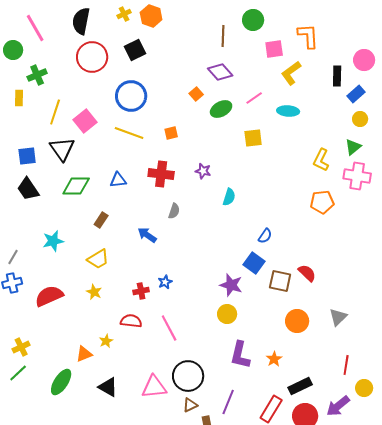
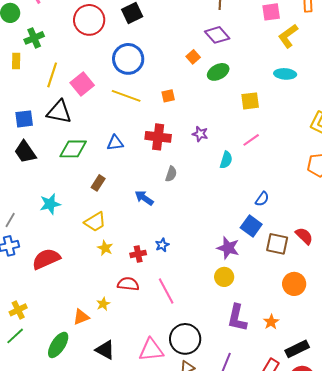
pink line: (254, 98) -> (251, 140), moved
black triangle: (62, 149) -> (59, 112), turned -44
yellow star: (94, 292) -> (105, 248), moved

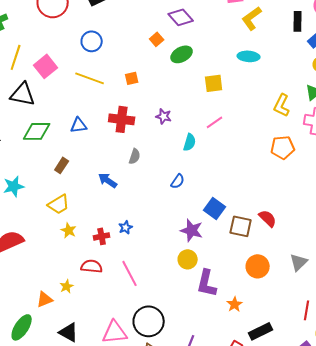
blue circle: (128, 59) -> (92, 41), size x0.7
blue semicircle: (262, 199) -> (178, 181), moved
purple L-shape: (237, 318) -> (207, 283), moved

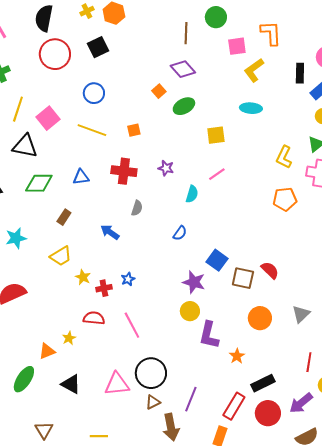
yellow star: (69, 230) -> (83, 277), moved

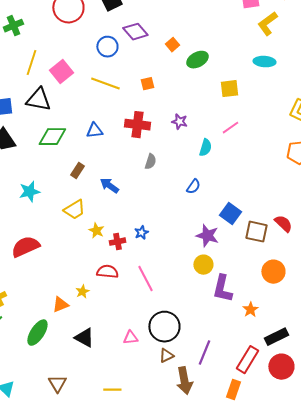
purple diamond: (183, 69) -> (135, 32), moved
blue arrow: (110, 232) -> (109, 186), moved
pink triangle: (117, 384) -> (130, 338), size x0.6

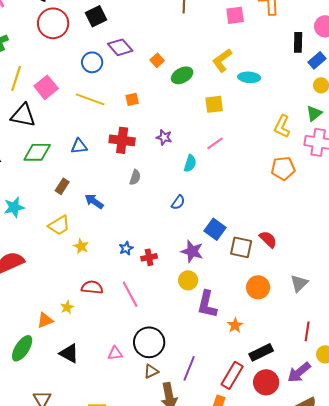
yellow L-shape: (267, 24) -> (222, 60), moved
red cross: (117, 242) -> (149, 257), moved

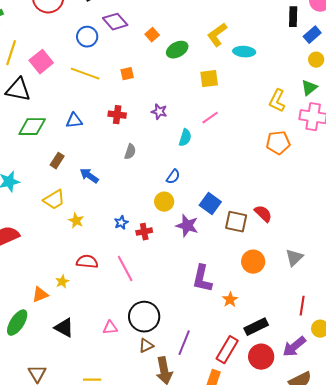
red cross: (122, 140) -> (117, 115), size x0.7
yellow circle: (188, 280) -> (164, 202), moved

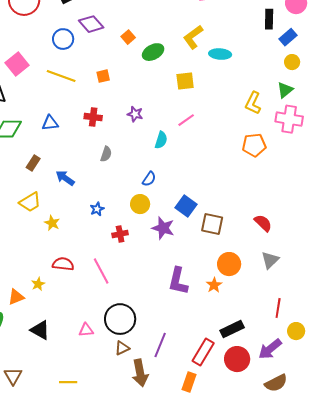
red semicircle: (263, 214) -> (263, 223), moved
blue star: (121, 223) -> (97, 209), moved
orange star: (230, 300) -> (214, 285), moved

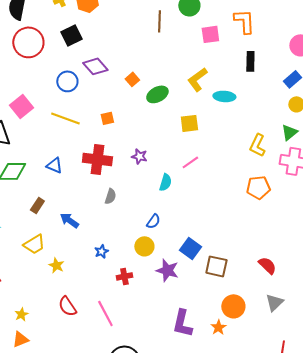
black rectangle: (269, 19) -> (250, 61), moved
red cross: (93, 117) -> (97, 159), size x1.6
blue triangle: (50, 123) -> (54, 165), turned 30
red semicircle: (63, 264) -> (67, 306), turned -130
yellow star: (38, 284) -> (21, 314), moved

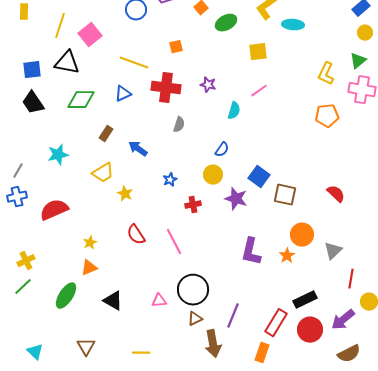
yellow line: (65, 118) -> (134, 63), moved
blue triangle: (54, 165) -> (123, 94), turned -48
gray triangle: (274, 302) -> (333, 251), moved

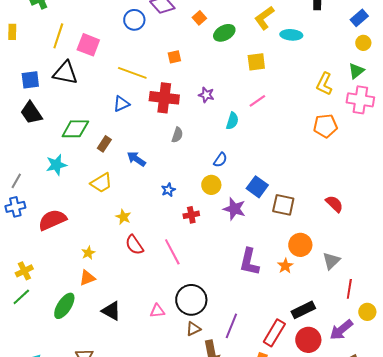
yellow rectangle: (24, 12) -> (12, 32), moved
pink square: (90, 35) -> (88, 45), turned -30
green diamond: (81, 100) -> (75, 129), moved
yellow star: (125, 194) -> (123, 217), moved

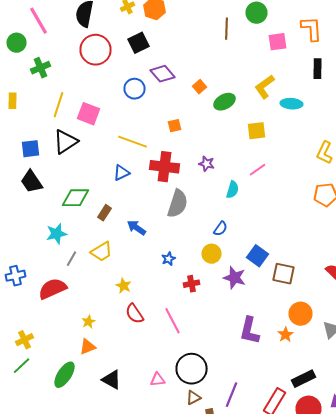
black triangle: (65, 73) -> (66, 142), turned -44
gray semicircle: (177, 135) -> (178, 204), size x1.8
gray line: (16, 181) -> (72, 259), moved

